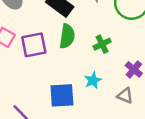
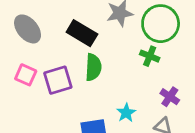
green cross: (102, 44) -> (150, 56), moved, turned -36

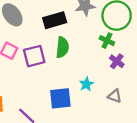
black rectangle: (82, 33) -> (55, 20), turned -50
purple cross: (170, 97) -> (117, 61), moved

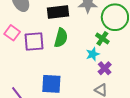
purple cross: (117, 61) -> (105, 68), moved
cyan star: (86, 84) -> (93, 54), moved

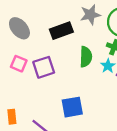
green semicircle: (61, 38) -> (86, 57), moved

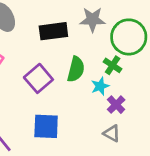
purple square: (44, 67) -> (38, 78), moved, turned -35

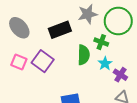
green cross: (113, 65) -> (101, 42), moved
purple square: (38, 78) -> (43, 61), moved

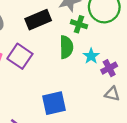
green cross: (101, 42) -> (79, 24), moved
purple cross: (120, 75) -> (109, 68), turned 32

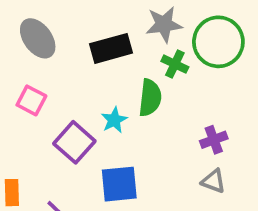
purple square: (20, 56) -> (74, 142), moved
cyan star: (91, 56) -> (114, 120), moved

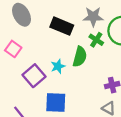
black rectangle: (111, 48) -> (62, 26), turned 30

